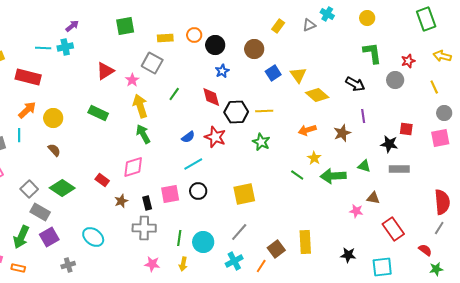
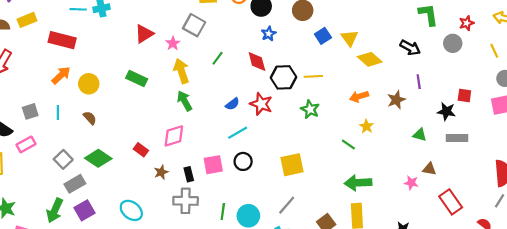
cyan line: (19, 135) -> (58, 113), moved
green arrow: (333, 176) -> (358, 183), moved
gray rectangle: (40, 212) -> (75, 184), turned -60

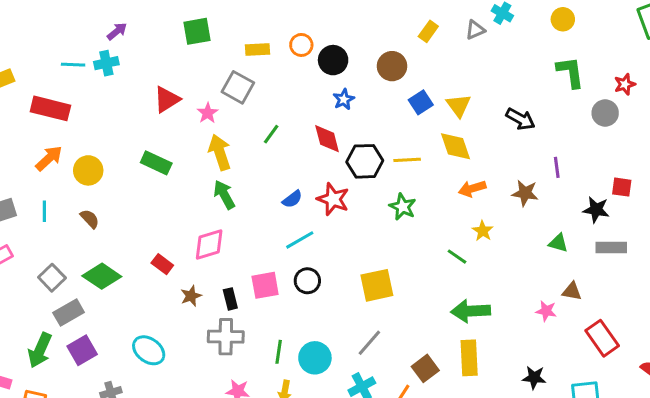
black arrow: (410, 48) -> (520, 119), moved
yellow diamond: (370, 59) -> (456, 146), moved, turned 30
brown star: (396, 100) -> (525, 193), turned 30

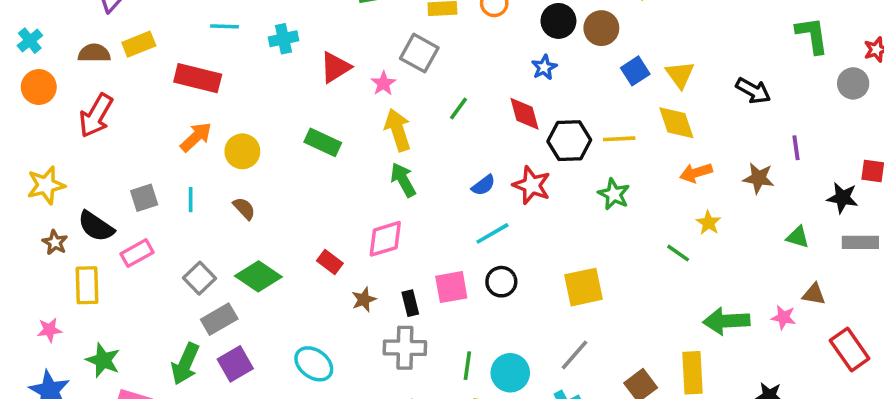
black circle: (333, 60) -> (558, 21), moved
cyan cross: (106, 63) -> (283, 39), moved
green arrow: (471, 311) -> (726, 321), moved

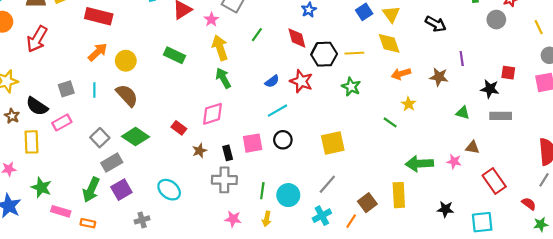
brown semicircle: (244, 208) -> (127, 95), size x1.6

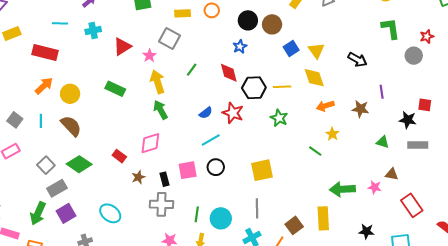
gray square: (66, 89) -> (15, 120), turned -35
gray line: (327, 184) -> (257, 208), turned -42

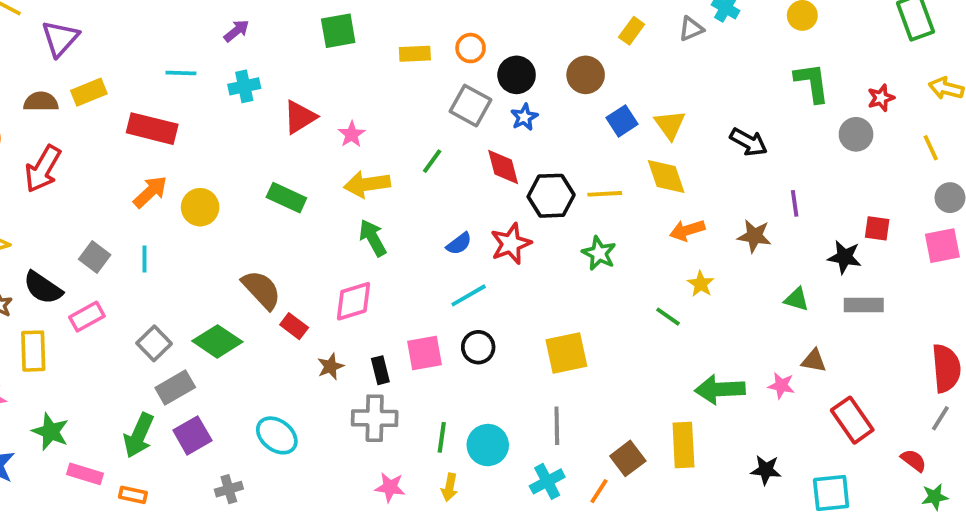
black circle: (248, 20) -> (517, 75), moved
gray square: (170, 39) -> (471, 106), moved
yellow arrow: (157, 82) -> (367, 184), turned -80
red star: (233, 113) -> (511, 244), turned 30
brown semicircle: (71, 126) -> (261, 290), moved

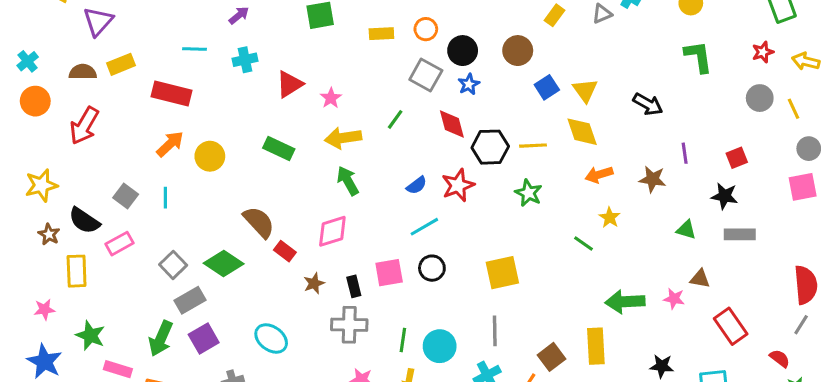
red star: (881, 98) -> (763, 52), moved
gray circle: (856, 134) -> (760, 98), moved
red square: (877, 228) -> (737, 158), moved, turned -30

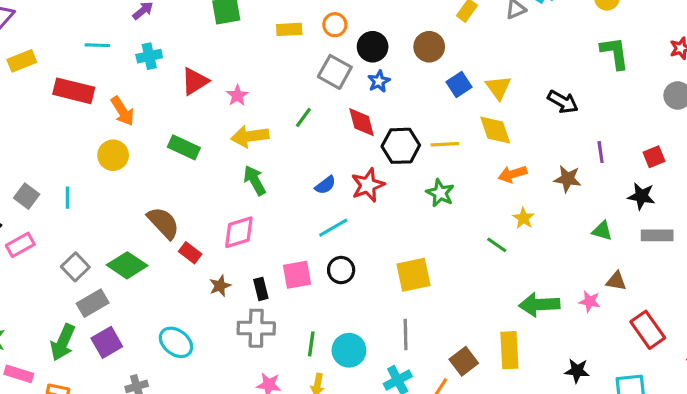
orange arrow: (170, 144) -> (123, 111), moved, turned 100

